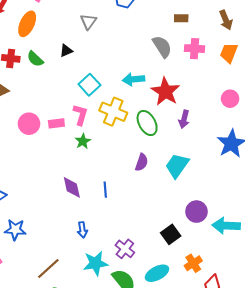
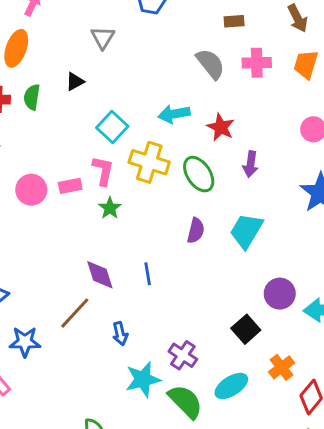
green semicircle: (35, 59) -> (32, 97), turned 60
red star: (165, 92) -> (221, 127), size x0.7
brown line: (48, 268) -> (75, 313), moved

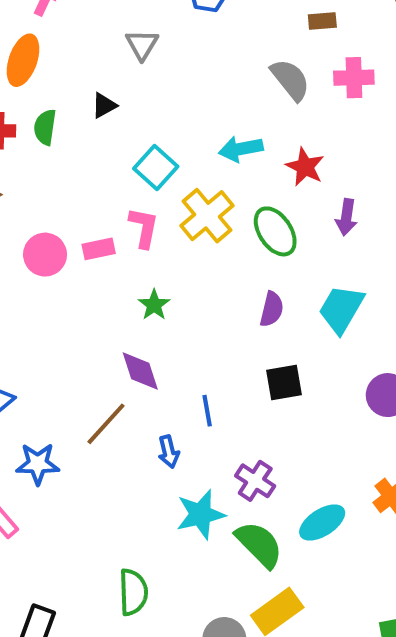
yellow cross: (149, 162) -> (207, 216), turned 33
green star: (110, 208) -> (154, 305), moved
blue line: (148, 274) -> (207, 411), moved
black square: (246, 329) -> (284, 382), moved, turned 32

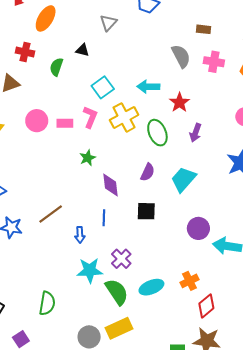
black triangle: (104, 105) -> (83, 50), turned 32
green semicircle: (45, 127) -> (56, 67), moved
purple diamond: (140, 371) -> (111, 185), moved

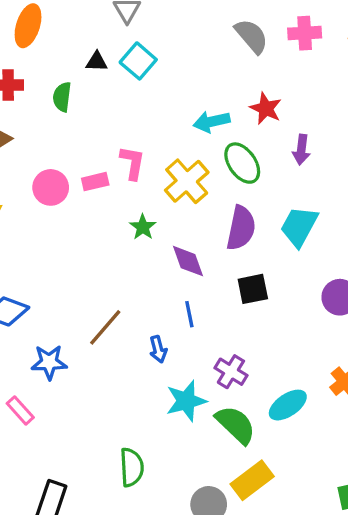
cyan square: (103, 87) -> (138, 61), moved
cyan arrow: (148, 87) -> (212, 122), moved
yellow cross: (124, 117) -> (187, 181), moved
purple semicircle: (148, 172) -> (241, 228), size x1.5

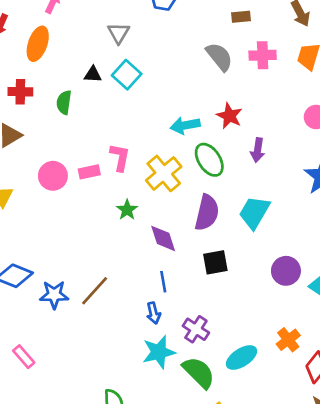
blue arrow: (158, 349) -> (153, 313), moved
blue star: (49, 362) -> (54, 295), moved

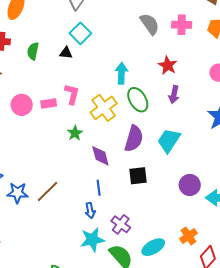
black triangle: (93, 74) -> (66, 53), moved
red star: (229, 116) -> (168, 65), moved
cyan arrow: (185, 125) -> (121, 73), turned 100

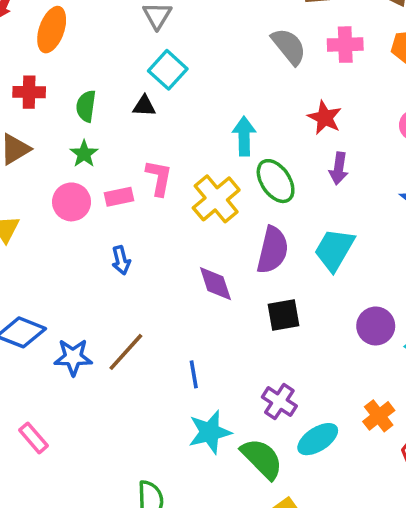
green star: (75, 133) -> (84, 154), moved
blue line: (99, 188) -> (194, 374), moved
blue arrow: (90, 211) -> (121, 260), moved
purple cross: (121, 224) -> (279, 402), moved

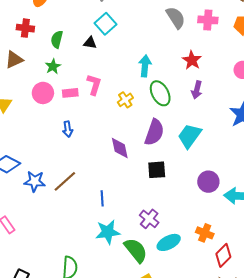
yellow cross: (216, 199) -> (125, 100), size x0.6
orange cross: (379, 416) -> (205, 233), turned -36

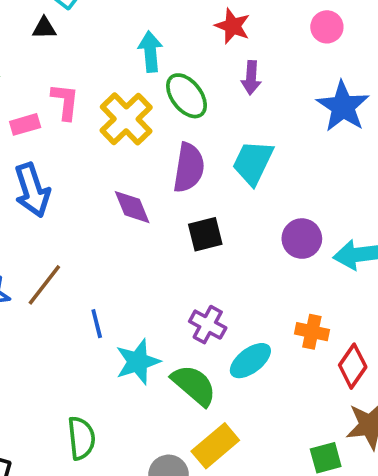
yellow cross: (125, 100) -> (126, 119), size x1.8
blue arrow: (68, 129) -> (32, 190), size x1.8
blue line: (102, 198) -> (97, 324), moved

